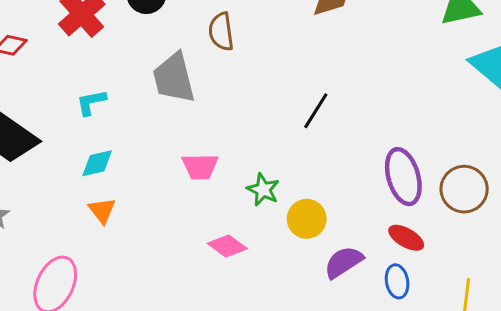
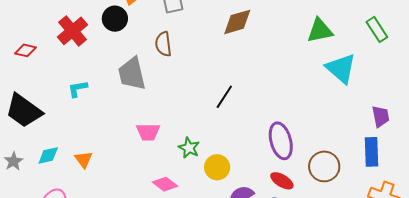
cyan diamond: (97, 163) -> (48, 155), moved
brown circle: (464, 189) -> (324, 166), moved

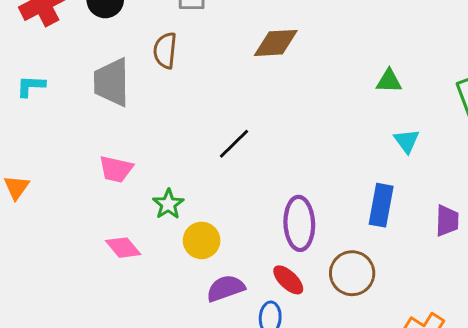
green triangle: (320, 31) -> (389, 81), size x0.7
cyan triangle: (341, 68) -> (407, 141), size x0.6
blue rectangle: (371, 152) -> (381, 205), moved

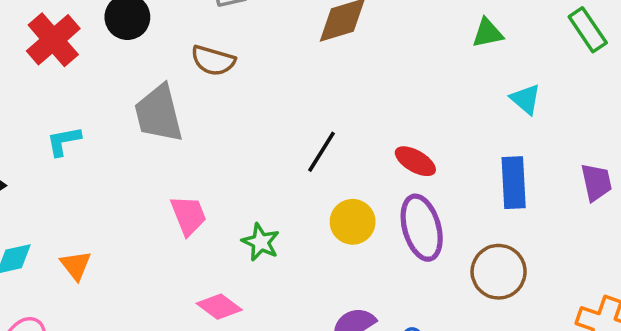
brown semicircle: (165, 50) -> (213, 61), turned -66
pink trapezoid: (116, 169) -> (188, 215), turned -111
yellow circle: (202, 240) -> (353, 222), moved
red ellipse: (288, 280) -> (415, 161), moved

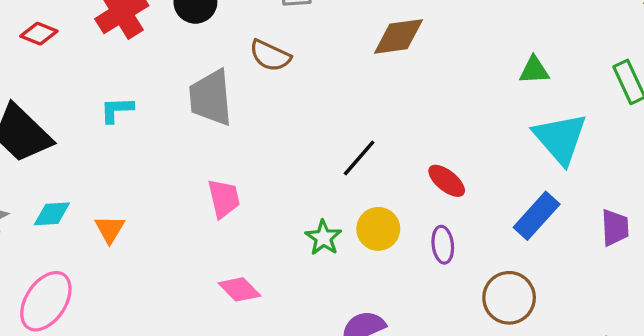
cyan triangle: (526, 99) -> (560, 138), size x1.8
blue rectangle: (514, 183) -> (537, 216), turned 36
purple ellipse: (422, 228) -> (443, 245), size x0.6
green star: (261, 242) -> (323, 238), moved

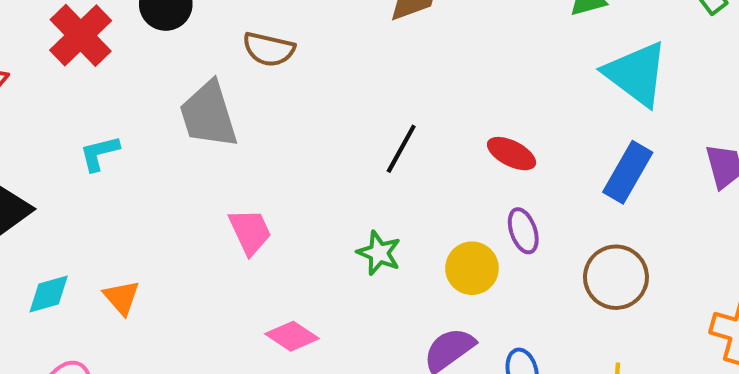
yellow circle: (378, 229) -> (472, 268), moved

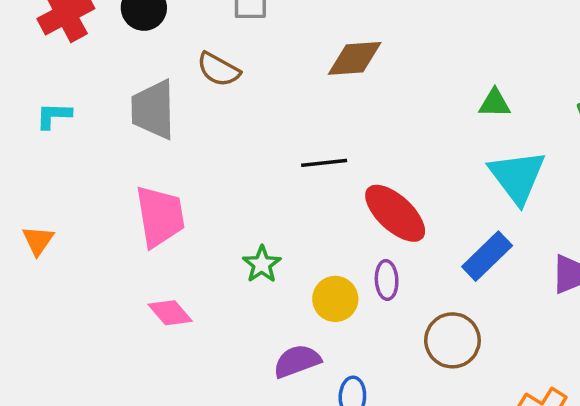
black line: (401, 149) -> (324, 163), moved, turned 39
red ellipse: (512, 154) -> (395, 213), size x1.6
pink trapezoid: (250, 232) -> (160, 216), size x1.5

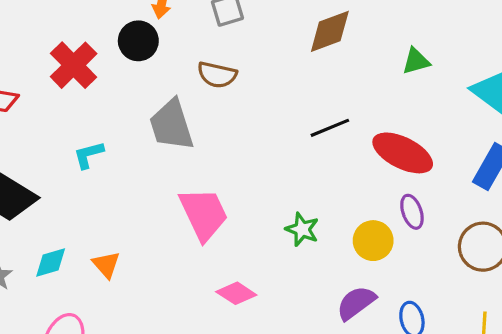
green triangle: (495, 103) -> (416, 61), moved

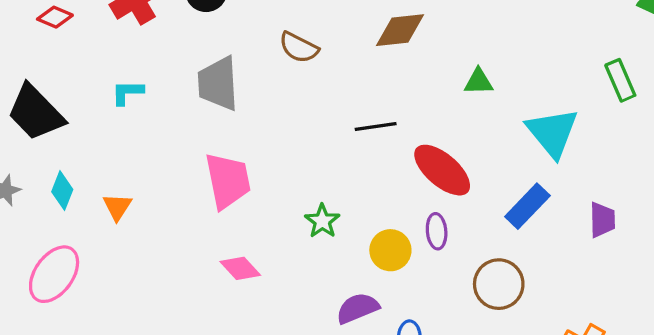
brown semicircle: (217, 75) -> (299, 47), moved
cyan diamond: (51, 262) -> (62, 191), turned -66

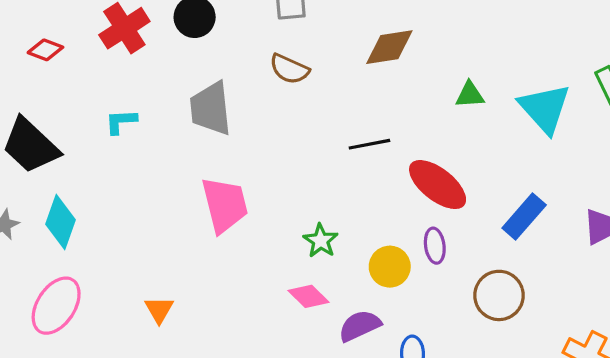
cyan triangle: (552, 133) -> (545, 108), moved
cyan diamond: (62, 191) -> (60, 222), size x1.4
orange triangle: (117, 207) -> (159, 310), moved
pink diamond: (240, 268) -> (309, 296), moved

